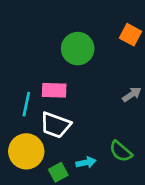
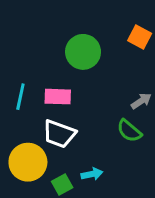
cyan line: (26, 104) -> (20, 97), moved
green semicircle: (121, 151) -> (129, 131), moved

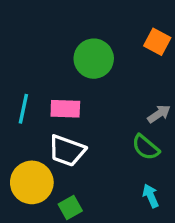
cyan arrow: (92, 174) -> (151, 196), moved, turned -102

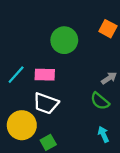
cyan line: (23, 109) -> (16, 75), turned 30

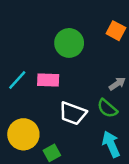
white trapezoid: (46, 103) -> (73, 113), moved
cyan arrow: (103, 134) -> (111, 144), size x1.5

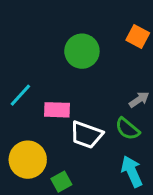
pink rectangle: (48, 80) -> (57, 110), moved

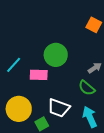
green circle: (82, 51) -> (56, 55), moved
white trapezoid: (86, 135) -> (59, 108), moved

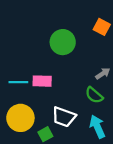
green circle: (56, 55) -> (63, 42), moved
cyan line: (14, 65) -> (18, 82), moved, turned 48

